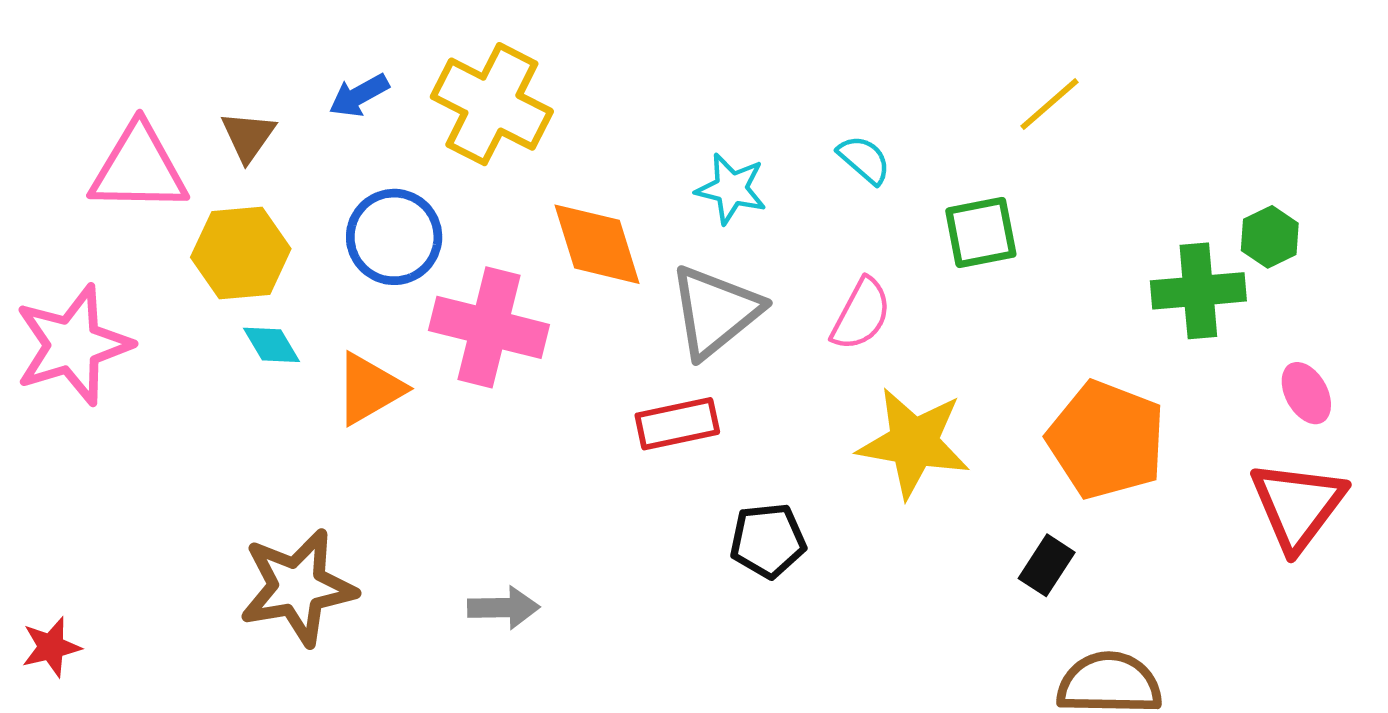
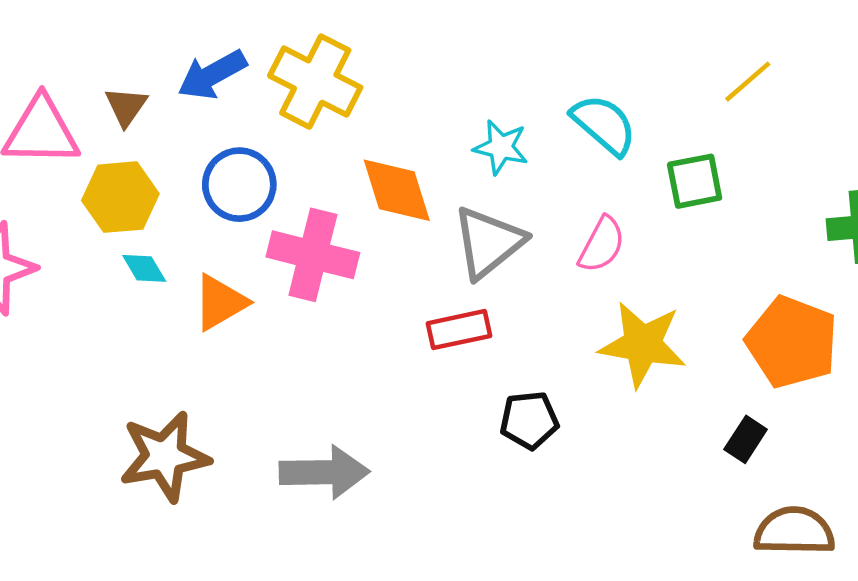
blue arrow: (359, 95) -> (212, 75), size x1.5
cyan semicircle: (864, 160) -> (604, 125), size x1.6
gray arrow: (504, 608) -> (324, 472), size x1.6

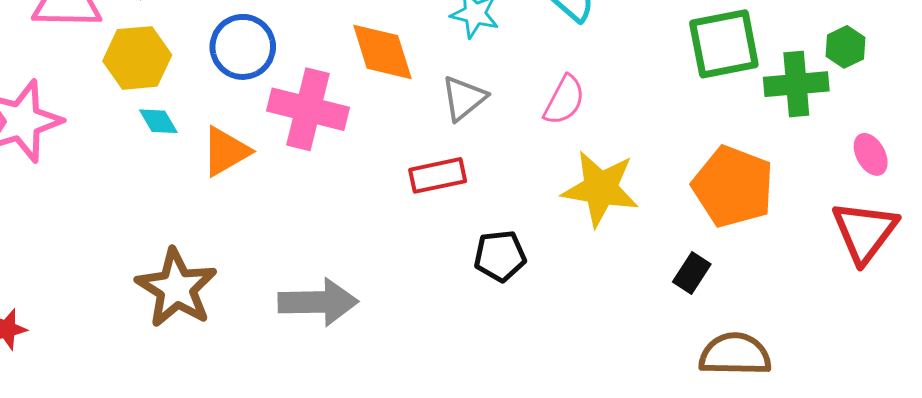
green square: (695, 181) -> (724, 44), moved, size x1.4
gray triangle: (488, 242) -> (464, 98), size x0.7
brown star: (165, 456) -> (176, 288), turned -30

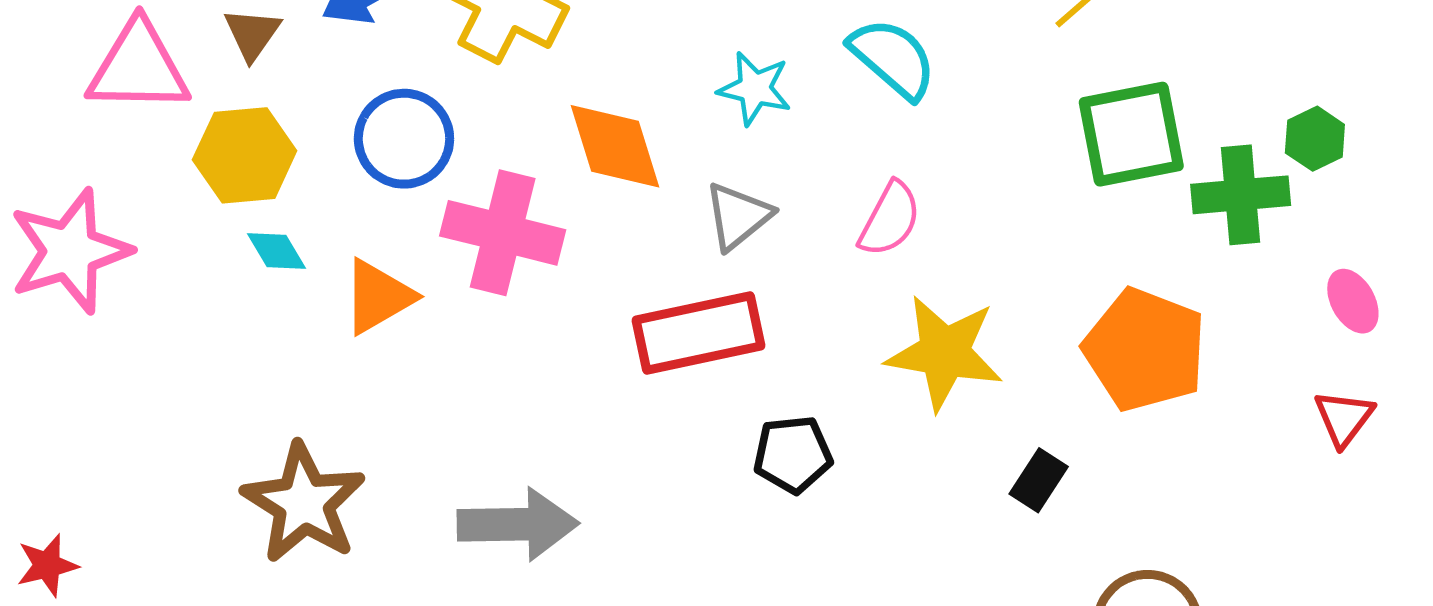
red rectangle: (438, 175) -> (699, 333), size x1.5
red triangle: (865, 232) -> (1344, 418), size x0.6
black rectangle: (692, 273) -> (1039, 480), moved

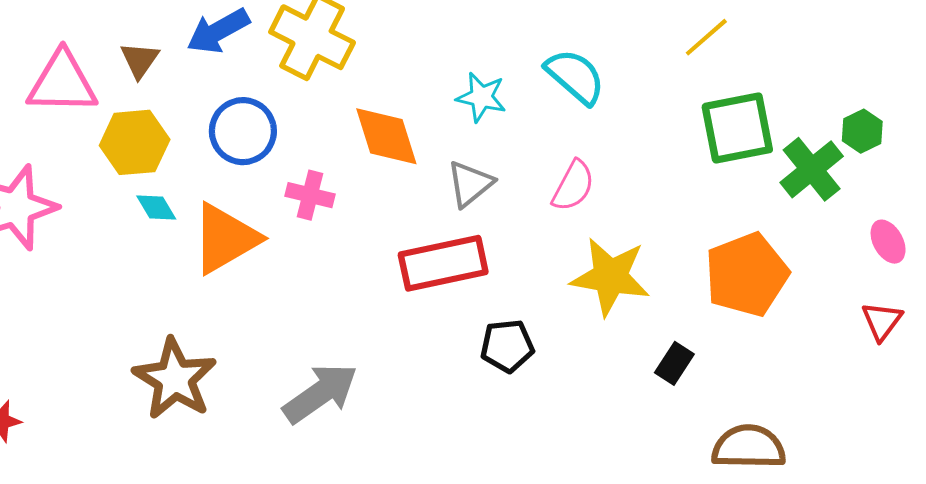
green cross: (1241, 195) -> (812, 169), turned -34
pink cross: (503, 233) -> (310, 195), size x0.6
orange triangle: (378, 297) -> (225, 238), size x1.4
orange pentagon: (1145, 350) -> (747, 275), turned 30
gray arrow: (518, 524) -> (320, 393), turned -34

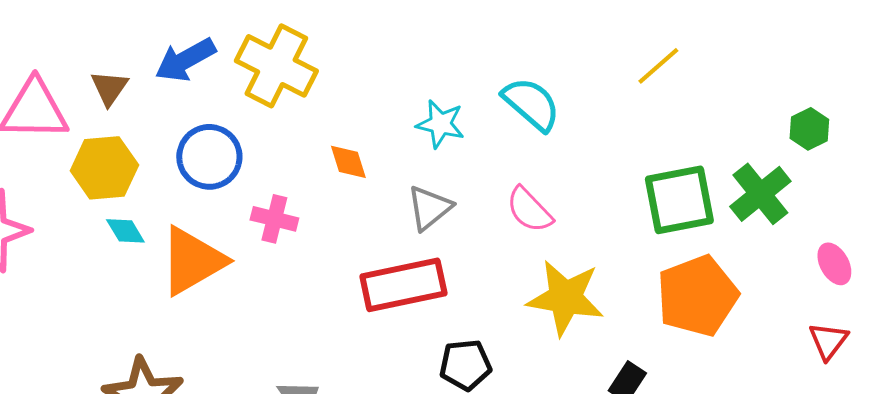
green square: (737, 128) -> (679, 200), moved
green hexagon: (862, 131) -> (809, 129), moved
orange diamond: (386, 136) -> (348, 162), size x0.6
pink semicircle: (573, 186) -> (529, 210), turned 108

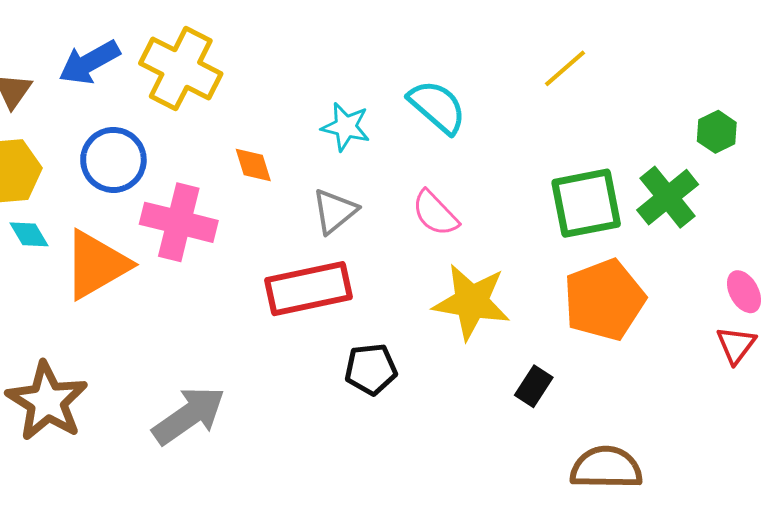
pink cross: (274, 219) -> (179, 222), size x1.6
pink ellipse: (834, 264) -> (744, 292), moved

